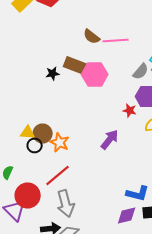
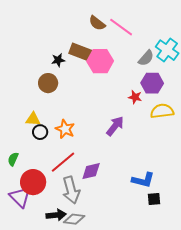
pink line: (116, 40) -> (121, 27), turned 40
brown circle: (43, 134) -> (48, 83), moved
purple diamond: (127, 216) -> (91, 171), moved

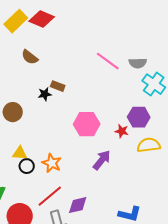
brown semicircle: (97, 23) -> (30, 57), moved
brown rectangle: (81, 52) -> (58, 86), moved, size x0.6
gray semicircle: (146, 58) -> (138, 63), moved, turned 48
pink hexagon: (100, 61) -> (87, 124), moved
brown circle: (48, 83) -> (13, 112), moved

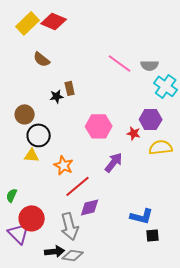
brown rectangle: (58, 86) -> (70, 88), turned 56
black circle: (27, 166) -> (39, 135), moved, size x1.5
red line: (50, 196) -> (78, 186), moved

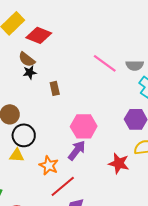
red diamond: (54, 21) -> (39, 35), moved
black star: (57, 96) -> (30, 72), moved
red star: (134, 133) -> (119, 163), moved, size x1.5
purple arrow: (114, 162) -> (77, 150), moved

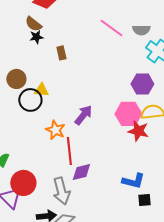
pink hexagon: (84, 126) -> (128, 114), moved
yellow triangle: (17, 155) -> (41, 90), moved
red star: (119, 163) -> (138, 131), moved
red line: (63, 186) -> (69, 151), turned -56

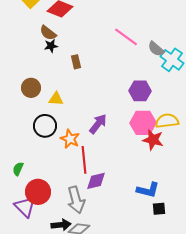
gray semicircle: (141, 30) -> (156, 49), moved, turned 42
purple hexagon: (142, 84) -> (140, 91), moved
black circle: (30, 100) -> (45, 126), moved

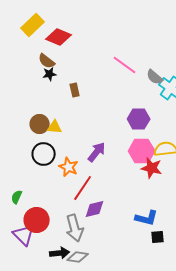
brown circle: (31, 88) -> (40, 124), moved
red line: (84, 160) -> (83, 188), turned 40

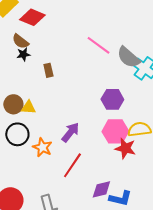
gray semicircle: (155, 77) -> (128, 57), size x1.4
red line: (83, 188) -> (72, 165), moved
purple diamond: (95, 209) -> (101, 189), moved

